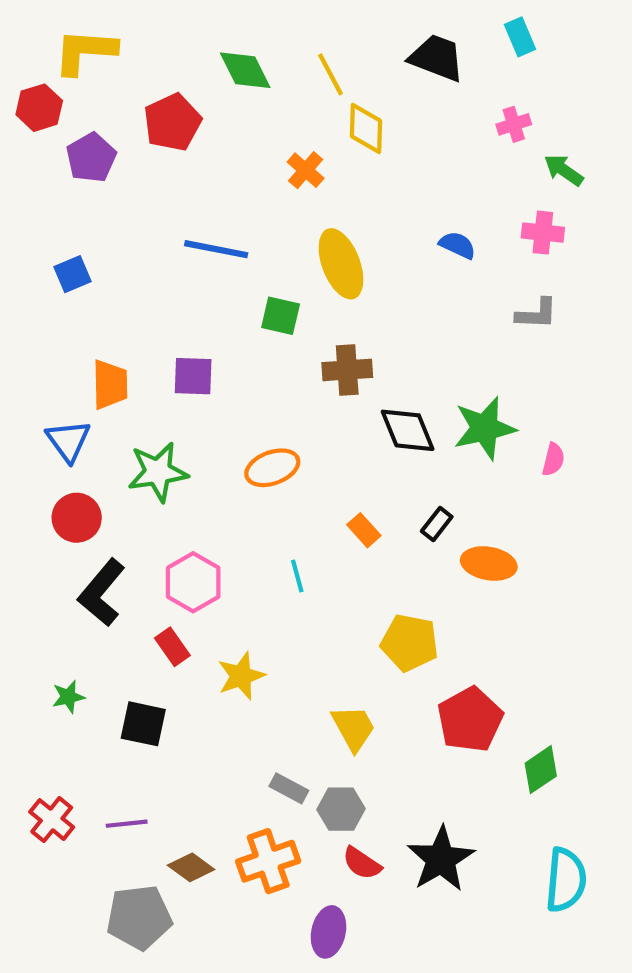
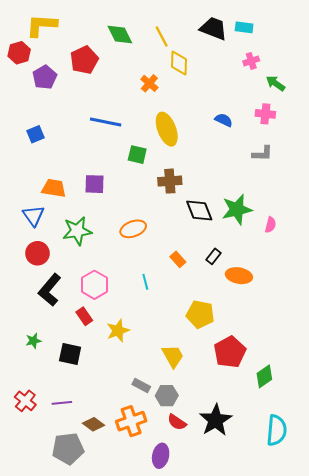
cyan rectangle: (520, 37) -> (244, 27), moved, turned -60
orange trapezoid: (110, 385) -> (54, 188), turned -80

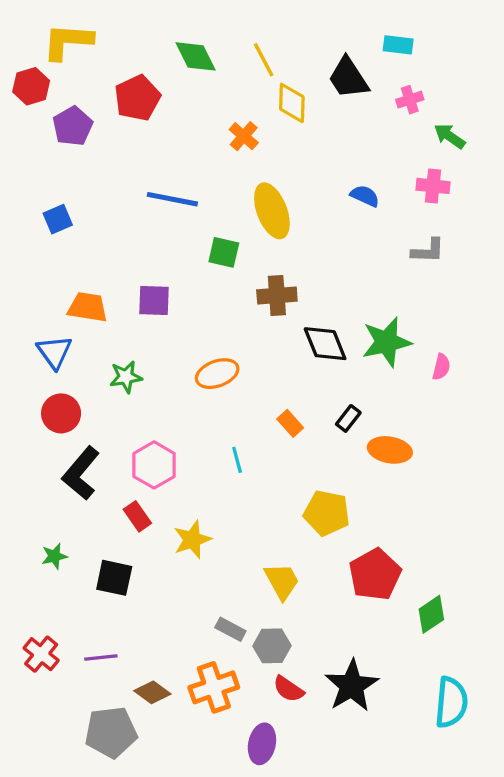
black trapezoid: (214, 28) -> (348, 78), moved, turned -144
green star: (77, 231) -> (126, 377), size x0.7

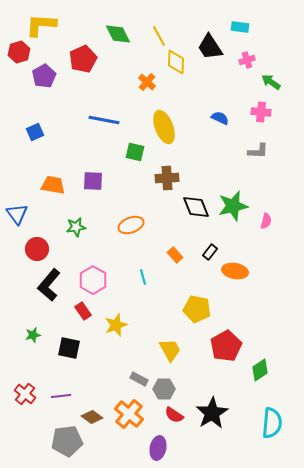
blue triangle: (54, 352) -> (17, 214), moved
orange cross: (214, 687) -> (129, 414), turned -32

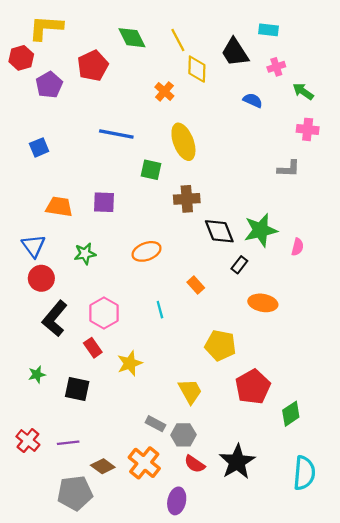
pink cross: (261, 112) -> (308, 129), moved
blue semicircle: (220, 118) -> (253, 100), moved
blue triangle: (17, 214) -> (34, 246), moved
black rectangle: (210, 252) -> (239, 265), moved

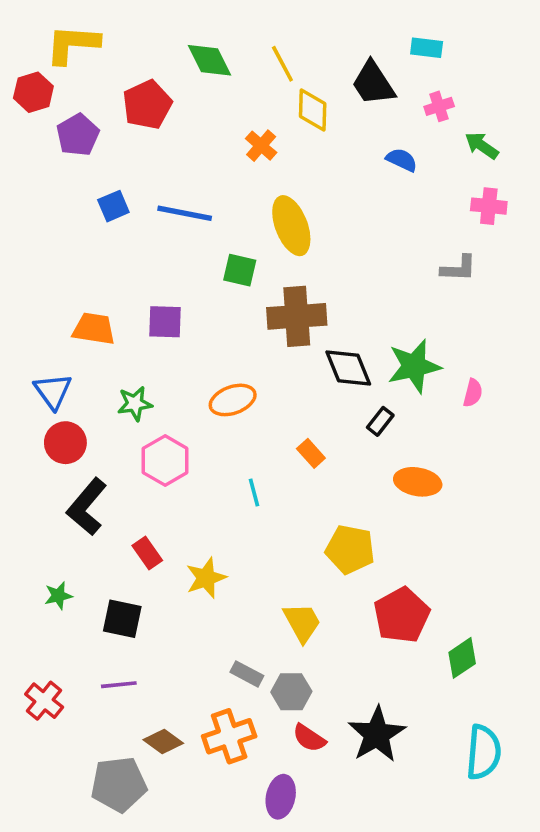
blue square: (39, 147) -> (113, 206), moved
brown cross: (187, 199) -> (297, 316), size x1.4
pink hexagon: (104, 313) -> (165, 460), moved
purple line: (68, 443) -> (119, 685), moved
orange cross: (144, 463) -> (229, 736), turned 32

